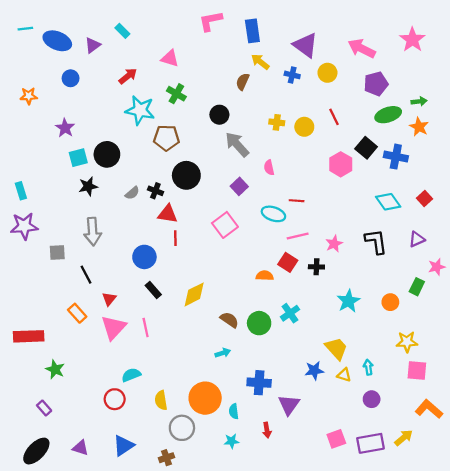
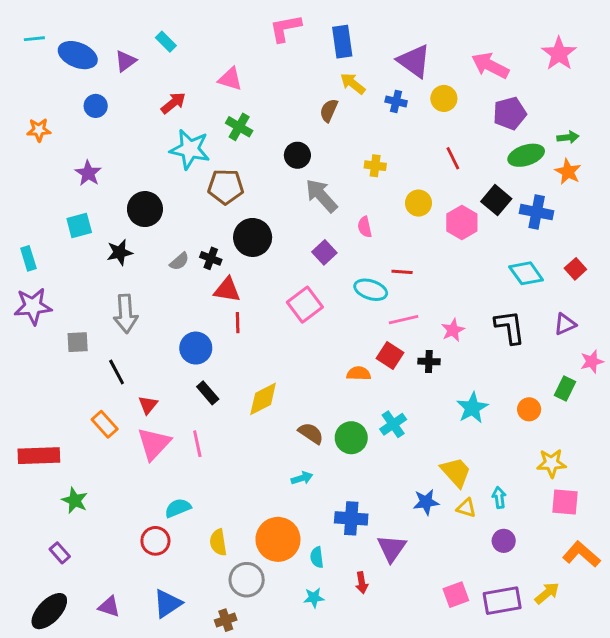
yellow circle: (304, 127) -> (418, 203), moved
cyan square: (78, 158) -> (79, 225), moved

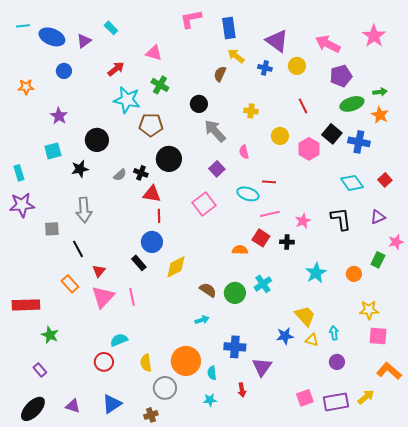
blue circle: (196, 348) -> (152, 242), moved

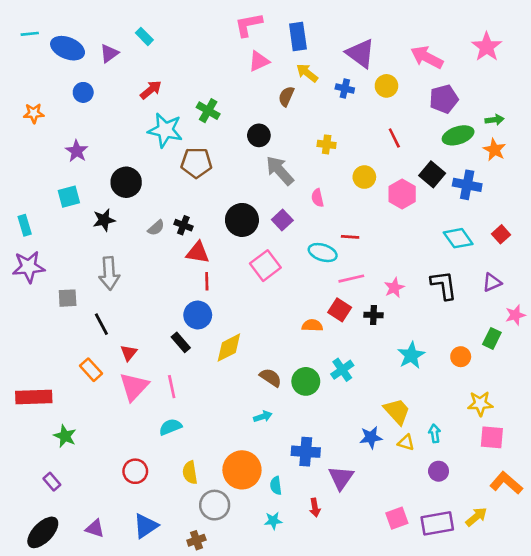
pink triangle: (154, 53) -> (259, 61), moved, turned -42
black circle: (169, 159) -> (242, 220), moved
cyan semicircle: (119, 340) -> (170, 427), moved

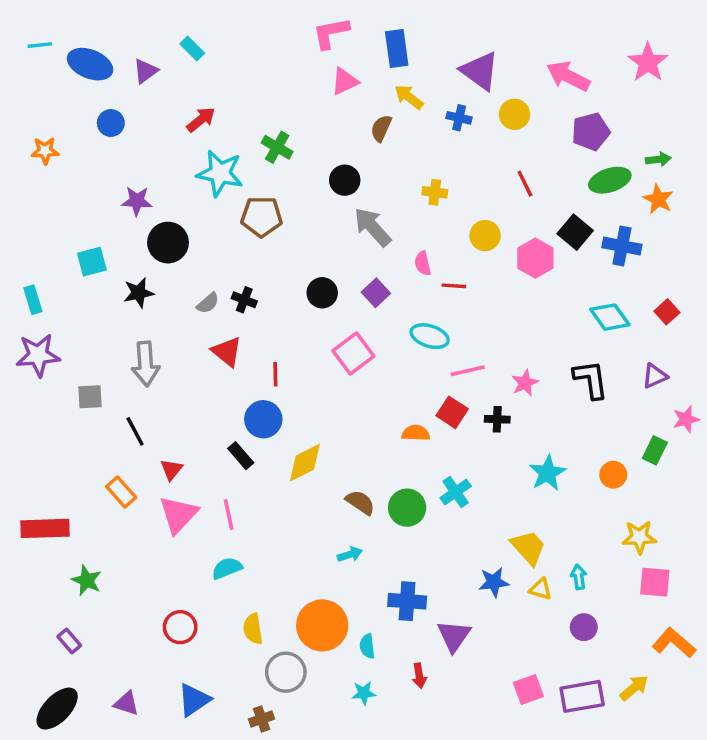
purple star: (77, 151) -> (137, 201), moved, turned -30
black circle: (242, 220) -> (322, 293), size x0.7
red line: (350, 237) -> (454, 286), moved
red triangle: (198, 253) -> (227, 352), moved, turned 30

